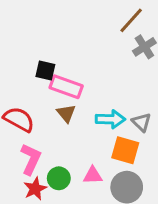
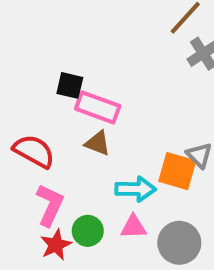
brown triangle: (66, 113) -> (98, 143), turned -30
cyan arrow: (110, 119) -> (135, 189), moved
orange square: (125, 150) -> (177, 171), moved

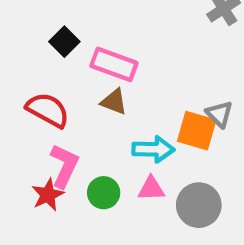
black square: (70, 85) -> (64, 42), moved, turned 32
red star: (56, 245) -> (48, 195), moved

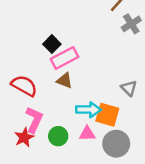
black square: (64, 42) -> (52, 44), moved
pink rectangle: (114, 64) -> (64, 58), turned -48
orange square: (197, 131) -> (107, 115), moved

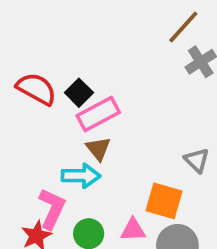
brown triangle: (64, 81) -> (98, 149), turned 30
red semicircle: (24, 86) -> (36, 89), moved
cyan arrow: (88, 110) -> (81, 176), moved

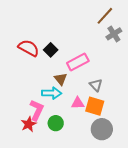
pink rectangle: (98, 114) -> (78, 62), moved
gray triangle: (197, 160) -> (96, 85), moved
pink triangle: (133, 230) -> (78, 103), moved

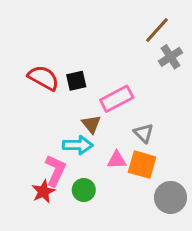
black square: (51, 50) -> (76, 81), turned 32
gray circle: (102, 129) -> (171, 197), moved

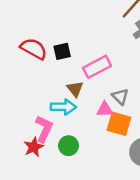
pink triangle: (117, 160) -> (105, 109), moved

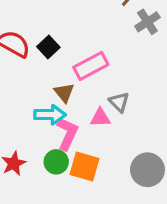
black square: (62, 51) -> (48, 47), turned -30
orange square: (119, 124) -> (85, 167), moved
pink L-shape: (44, 129) -> (67, 134), moved

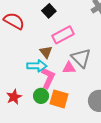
black square: (48, 47) -> (49, 11), moved
gray triangle: (119, 102) -> (81, 58), size x1.5

